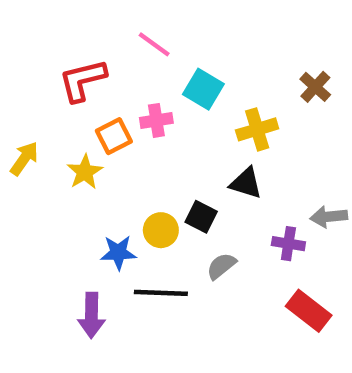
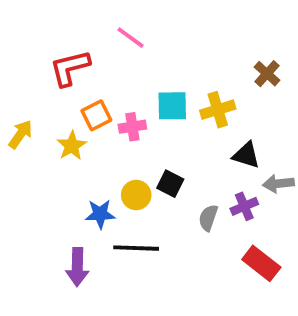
cyan square: (203, 89) -> (172, 106), moved, turned -32
pink cross: (156, 120) -> (132, 127), moved
black triangle: (246, 183) -> (246, 155), moved
purple cross: (288, 244) -> (244, 206), turned -32
gray semicircle: (221, 266) -> (208, 218), moved, turned -32

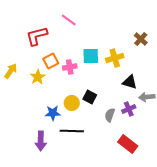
red rectangle: (261, 263) -> (128, 144), moved

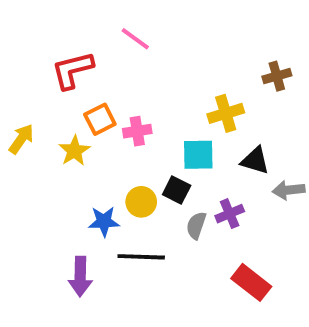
brown cross: (141, 39) -> (277, 76), turned 32
cyan square: (91, 56) -> (198, 155), moved
purple cross: (129, 109) -> (230, 214), moved
gray semicircle: (110, 115) -> (196, 225), moved

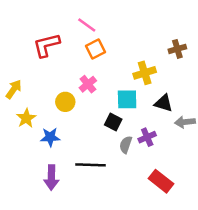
orange square: (100, 119) -> (96, 49), moved
pink cross: (137, 131) -> (88, 84), turned -30
yellow star: (74, 151) -> (26, 118), moved
yellow circle: (141, 202) -> (65, 102), moved
blue star: (104, 221) -> (50, 137), moved

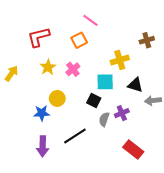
pink line: (87, 25) -> (91, 20), moved
yellow circle: (65, 102) -> (57, 98), moved
yellow star: (26, 118) -> (48, 67), moved
black line: (90, 165) -> (75, 136), turned -35

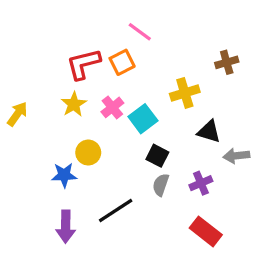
red L-shape: (39, 37) -> (83, 64), moved
cyan square: (105, 82) -> (143, 119), moved, turned -36
black square: (94, 101) -> (157, 156), moved
purple cross: (122, 113) -> (201, 183), moved

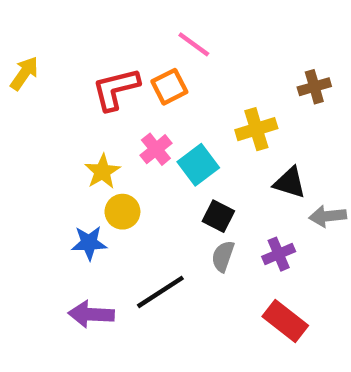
yellow star: (74, 104) -> (102, 172), moved
yellow arrow: (17, 114) -> (24, 73), moved
purple arrow: (66, 227) -> (91, 314), turned 92

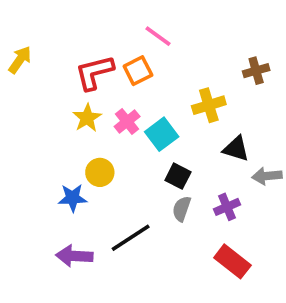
yellow star: (102, 172) -> (87, 118), moved

